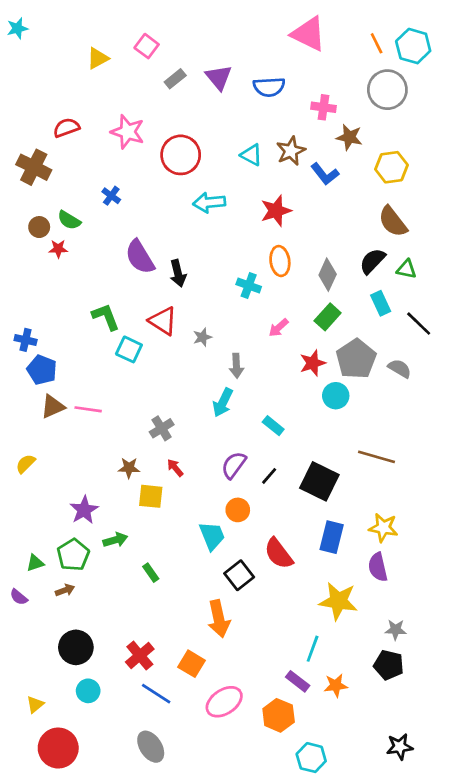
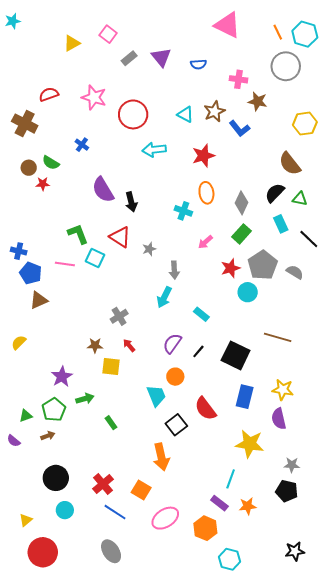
blue semicircle: (269, 87) -> (198, 64), size x0.7
yellow hexagon: (391, 167) -> (305, 124), moved
pink line: (88, 409) -> (65, 264), moved

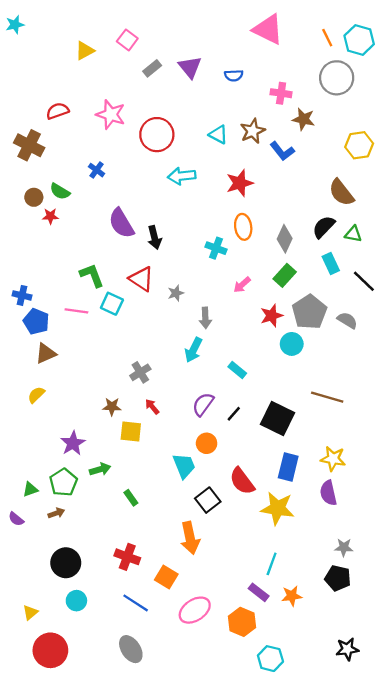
yellow semicircle: (19, 342) -> (36, 395), moved
yellow star: (250, 444) -> (278, 508), moved
red cross: (103, 484) -> (127, 557), moved, turned -30

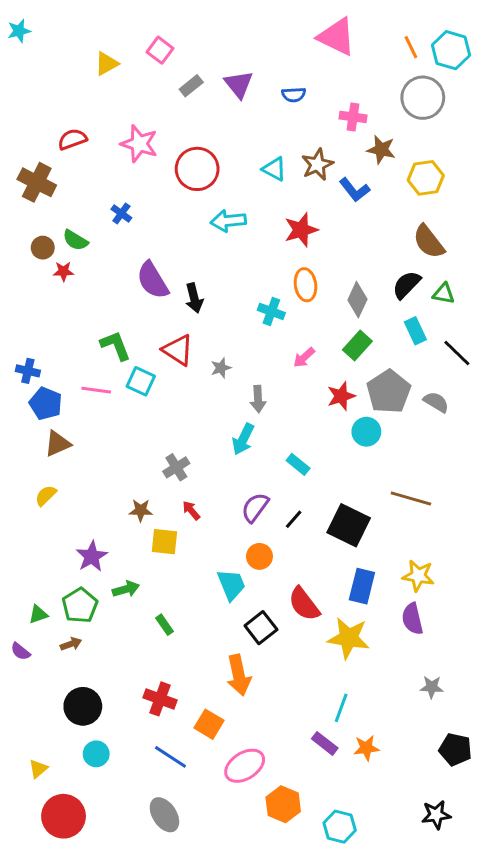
yellow hexagon: (359, 145) -> (426, 178), moved
black pentagon: (338, 578) -> (455, 749), moved
orange hexagon: (242, 622) -> (283, 804), moved

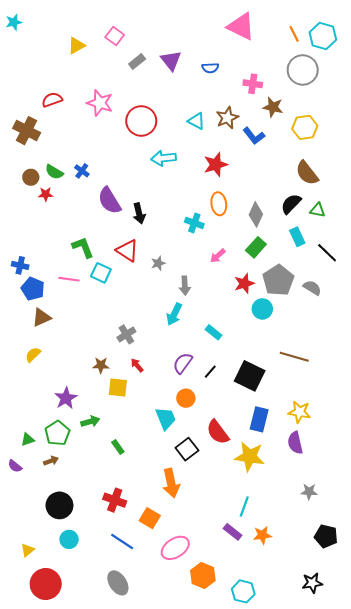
blue cross: (121, 213) -> (82, 171), moved

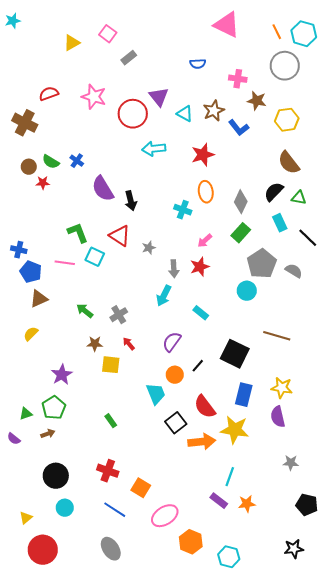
purple triangle: (171, 60) -> (159, 97), moved
red star: (244, 283) -> (200, 267), moved
black line: (210, 372) -> (198, 366), moved
green arrow: (90, 422) -> (85, 311), moved, turned -126
orange arrow: (171, 483) -> (202, 442), moved, turned -84

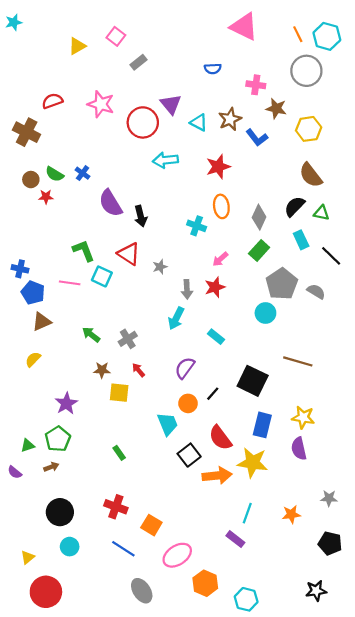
gray star: (291, 463) -> (329, 498), moved
orange star: (247, 504) -> (291, 514), moved
gray ellipse: (111, 549) -> (142, 591), moved

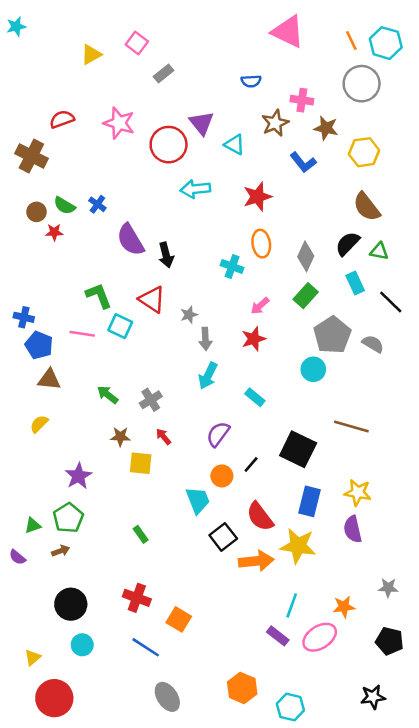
brown star: (230, 119) -> (275, 123), moved
gray arrow: (187, 289) -> (205, 339), moved
brown triangle: (42, 322) -> (49, 379), turned 30
pink ellipse: (177, 555) -> (320, 637), moved

